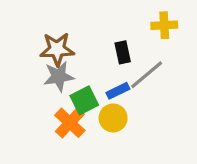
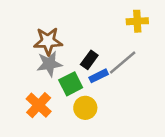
black rectangle: (123, 52) -> (89, 60), moved, turned 48
yellow circle: (113, 118) -> (85, 108), moved
orange cross: (70, 123) -> (39, 105), moved

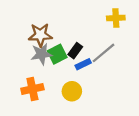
green square: (71, 84) -> (57, 54), moved
orange cross: (39, 105) -> (32, 89), turned 35

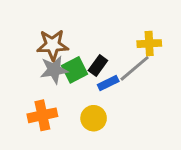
yellow cross: (116, 18) -> (149, 44), moved

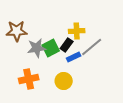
yellow cross: (149, 44) -> (77, 31), moved
brown star: (53, 45) -> (17, 31), moved

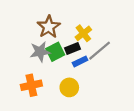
brown star: (17, 31) -> (49, 27), moved, turned -30
yellow cross: (77, 31) -> (83, 33), turned -35
black rectangle: (67, 45) -> (73, 48), turned 32

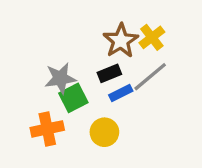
brown star: (49, 27) -> (121, 41), moved
yellow cross: (83, 33) -> (152, 37), moved
green square: (55, 52) -> (73, 98), moved

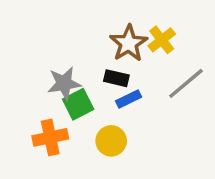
black rectangle: (109, 73) -> (116, 78), turned 35
gray line: (150, 77) -> (186, 83), moved

